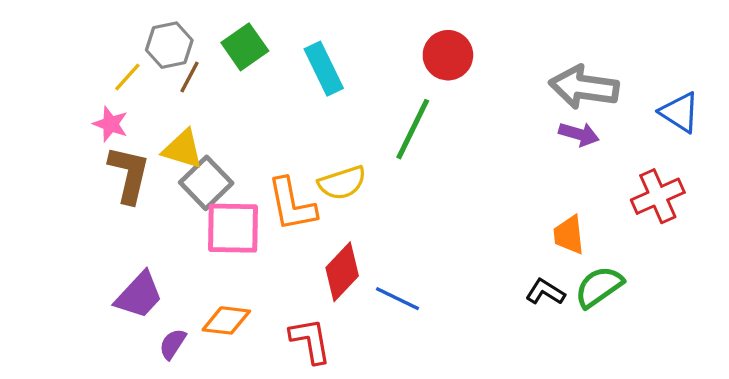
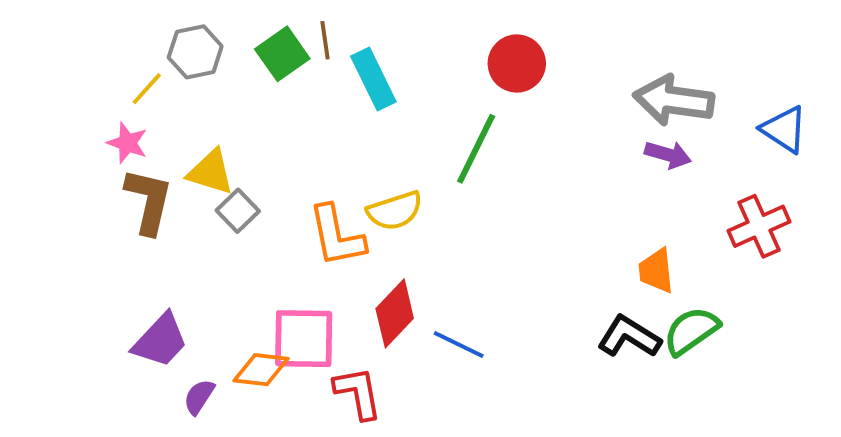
brown line: (189, 77) -> (325, 40), moved, turned -36
gray square: (206, 183) -> (238, 211), size x0.7
pink square: (233, 228) -> (304, 339), moved
black L-shape: (545, 292) -> (629, 337), size x1.4

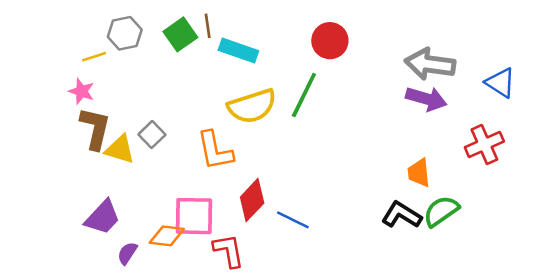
cyan rectangle: (373, 79) -> (238, 51), turned -45
yellow line: (147, 89) -> (94, 57), turned 30
purple arrow: (668, 155) -> (426, 99), size x1.4
yellow triangle: (211, 172) -> (120, 149), moved
yellow semicircle: (395, 211) -> (252, 106), moved, size x1.4

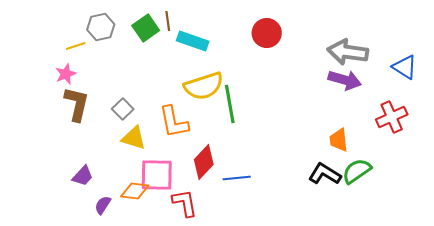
pink star: (82, 91) -> (66, 74), turned 30
green line: (304, 95) -> (230, 104), moved, turned -36
yellow triangle: (120, 149) -> (134, 138), moved
purple trapezoid: (103, 217) -> (83, 176), size x0.7
blue line: (293, 220) -> (237, 178), turned -32

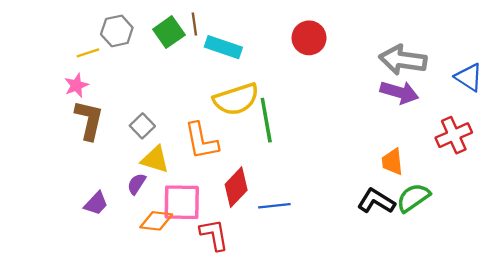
purple semicircle: (103, 205) -> (137, 184), moved

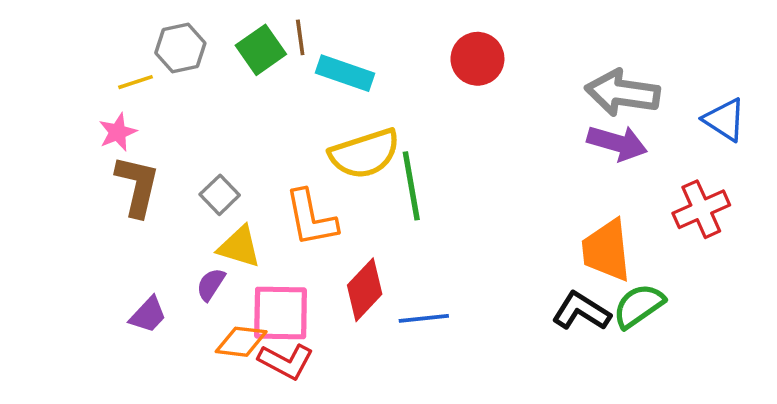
orange trapezoid: (392, 162) -> (606, 250), size x1.5
red L-shape: (214, 235) -> (286, 361), moved, turned 128

